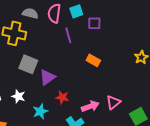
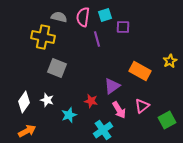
orange rectangle: (93, 60) -> (140, 71), moved, size x1.5
purple triangle: (47, 77) -> (112, 86), moved
pink arrow: (90, 106) -> (119, 110), turned 78

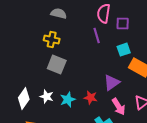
cyan square: (105, 15) -> (124, 50), moved
pink semicircle: (83, 17) -> (104, 14), moved
yellow cross: (43, 37) -> (52, 40), moved, size x0.7
cyan star: (69, 115) -> (68, 100), moved

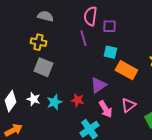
cyan square: (124, 50) -> (110, 52), turned 32

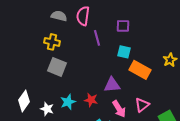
pink semicircle: (90, 16) -> (83, 16), moved
purple triangle: (98, 85) -> (112, 85), turned 30
white star: (33, 99) -> (47, 109), moved

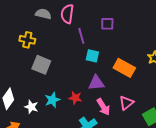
yellow cross: (52, 42) -> (27, 40), moved
cyan square: (124, 52) -> (92, 56), moved

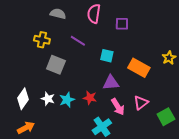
pink semicircle: (67, 14) -> (94, 14), moved
purple line: (81, 36) -> (78, 41), moved, turned -42
white star: (31, 107) -> (48, 99), moved

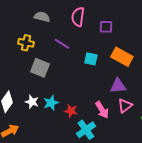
orange rectangle: (139, 68) -> (122, 57), moved
purple triangle: (111, 83) -> (118, 86), moved
red star: (90, 98) -> (71, 111), moved

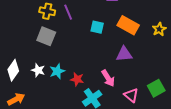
yellow cross: (26, 43) -> (47, 11), moved
purple line: (62, 44) -> (68, 12), turned 35
pink triangle: (125, 106) -> (131, 95), moved, turned -42

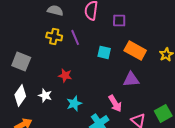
gray square: (46, 36) -> (21, 61), moved
cyan star: (57, 71) -> (74, 103), moved
red star: (77, 79) -> (65, 75), moved

